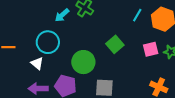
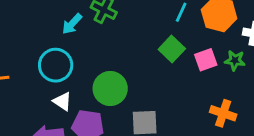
green square: (115, 44) -> (172, 49), moved
white triangle: (37, 63) -> (62, 101), moved

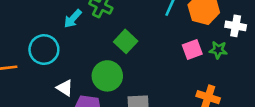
green square: (172, 49) -> (126, 41), moved
cyan circle: (56, 65) -> (44, 50), moved

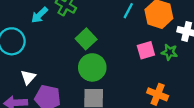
green circle: (107, 76) -> (92, 67), moved
white triangle: (65, 88) -> (28, 77), turned 35

